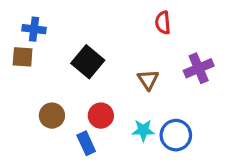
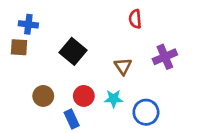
cyan star: (143, 130) -> (114, 99), moved

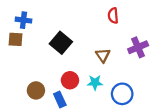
brown circle: (43, 96) -> (36, 90), moved

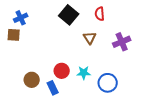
blue cross: (23, 20) -> (21, 18), turned -32
black square: (61, 43) -> (69, 15), moved
brown triangle: (103, 55) -> (90, 38), moved

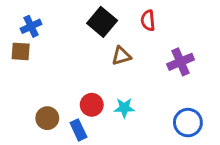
brown triangle: (90, 38) -> (121, 56), moved, turned 48
blue circle: (108, 83) -> (188, 123), moved

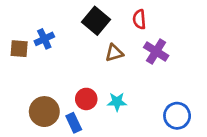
blue cross: (31, 26) -> (44, 39), moved
purple cross: (181, 62) -> (156, 51), moved, turned -35
brown circle: (47, 118) -> (44, 112), size x1.4

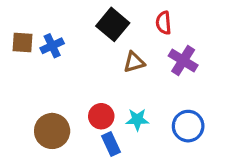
brown square: (19, 49) -> (23, 42), moved
blue circle: (177, 116) -> (188, 126), moved
blue rectangle: (74, 123) -> (111, 144), moved

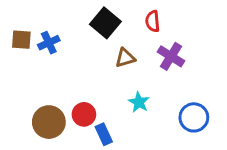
red circle: (101, 116) -> (84, 114), moved
cyan star: (137, 120) -> (139, 102), moved, turned 30
blue circle: (188, 126) -> (194, 117), moved

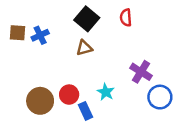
purple cross: (171, 56) -> (141, 72), moved
brown triangle: (125, 58) -> (84, 48), moved
cyan star: (139, 102) -> (106, 92), moved

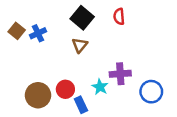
brown square: (17, 33) -> (17, 31), turned 35
brown triangle: (84, 48) -> (80, 45), turned -35
purple cross: (141, 72) -> (120, 74), moved, turned -36

